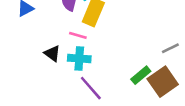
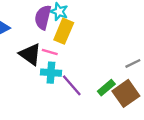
black triangle: (52, 53) -> (30, 54), moved, size x1.5
purple line: (91, 88) -> (72, 85), moved

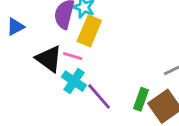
cyan cross: (51, 73) -> (74, 81), turned 30
green rectangle: (106, 88) -> (141, 99), turned -30

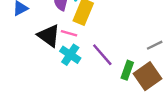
purple line: (99, 96) -> (102, 55), moved

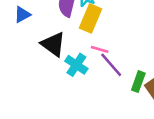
pink line: (69, 33) -> (100, 49), moved

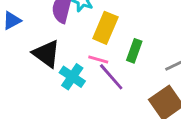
yellow rectangle: (91, 18) -> (105, 28), moved
green rectangle: (138, 82) -> (134, 51), moved

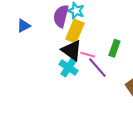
yellow rectangle: (105, 28) -> (75, 31), moved
black triangle: (46, 54) -> (72, 50), moved

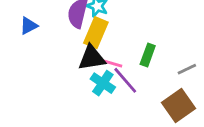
black triangle: (72, 50) -> (92, 58), turned -45
cyan cross: (68, 67) -> (103, 83), moved

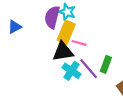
green rectangle: (148, 55) -> (106, 64), moved
pink line: (113, 63) -> (79, 43), moved

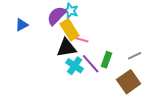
purple semicircle: (52, 17) -> (57, 16), turned 30
yellow rectangle: (66, 32) -> (70, 30), turned -55

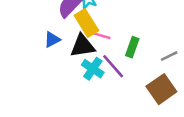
blue triangle: (22, 25) -> (52, 39), moved
green rectangle: (107, 60) -> (132, 47), moved

